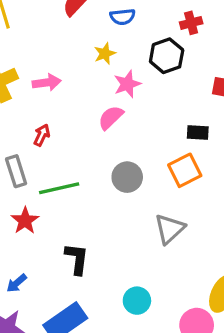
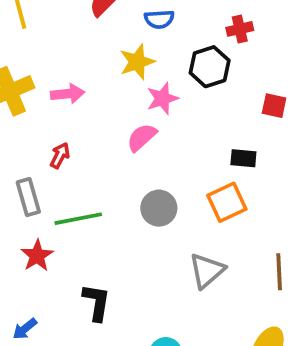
yellow star: (105, 54) -> (137, 62), size x1.4

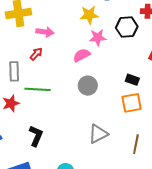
pink arrow: (68, 94) -> (45, 32), moved
orange square: (227, 202) -> (132, 103), moved
gray circle: (159, 208) -> (88, 86), moved

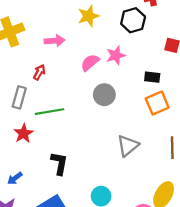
pink arrow: (45, 32) -> (55, 41), moved
pink star: (98, 38) -> (116, 55), moved
gray rectangle: (14, 71) -> (19, 97), turned 30

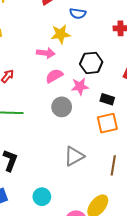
black hexagon: (133, 20) -> (91, 63), moved
pink arrow: (55, 41) -> (46, 53), moved
pink star: (116, 55) -> (80, 86), moved

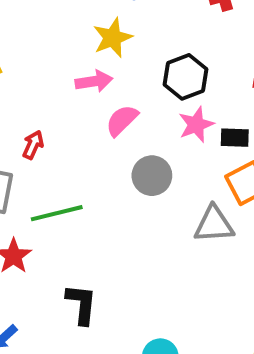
pink star: (80, 86) -> (196, 125), moved
gray triangle: (74, 156) -> (214, 224), moved, turned 40

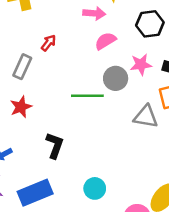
pink star: (196, 125) -> (141, 65), moved
green line: (57, 213) -> (87, 96), moved

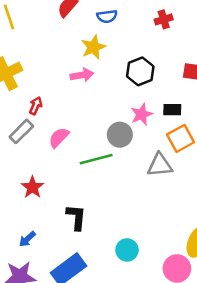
pink semicircle: (105, 41) -> (59, 137), moved
red arrow: (49, 43) -> (36, 106), moved
gray rectangle: (22, 67) -> (21, 131), moved, turned 35

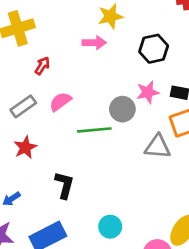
gray rectangle: (21, 131) -> (23, 106), moved

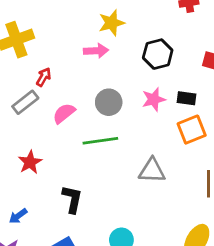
gray rectangle: (23, 106) -> (25, 102), moved
gray circle: (122, 109) -> (109, 102), moved
gray triangle: (158, 147) -> (152, 171), moved

